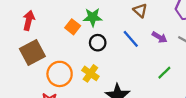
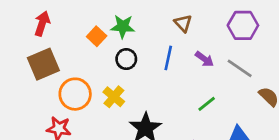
blue line: (131, 39) -> (168, 58), turned 48

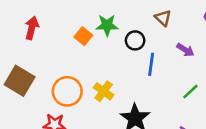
blue line: (168, 58) -> (151, 64), moved
black circle: (126, 59) -> (135, 40), moved
brown square: (43, 64) -> (20, 81), moved, turned -32

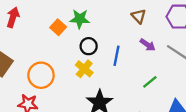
brown triangle: (163, 18) -> (139, 16), moved
black circle: (135, 40) -> (89, 46), moved
yellow cross: (104, 91) -> (84, 69), moved

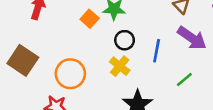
purple arrow: (148, 45) -> (192, 38), size x1.6
green line: (150, 82) -> (184, 80), moved

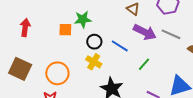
orange square: (90, 19) -> (65, 30), turned -32
blue line: (157, 51) -> (120, 46), turned -60

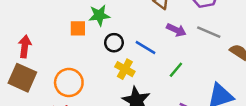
red arrow: (25, 27) -> (25, 46), moved
purple arrow: (145, 32) -> (176, 30), size x0.7
yellow cross: (94, 62) -> (125, 69), moved

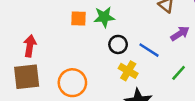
orange square: (78, 28) -> (79, 19), moved
purple arrow: (176, 30) -> (180, 34), turned -60
brown square: (22, 78) -> (27, 77), turned -32

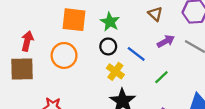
green star: (104, 17) -> (110, 22), moved, turned 30
orange square: (79, 19) -> (74, 20), size x1.6
orange circle: (72, 83) -> (64, 55), moved

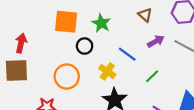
black circle: (108, 46) -> (85, 46), moved
orange circle: (64, 55) -> (67, 76), moved

